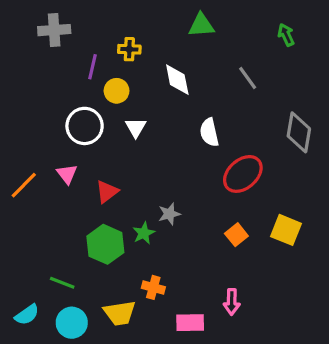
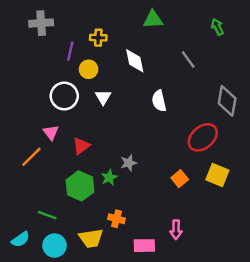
red ellipse: (243, 174) -> (203, 137), moved
orange line: (24, 185) -> (31, 157), moved

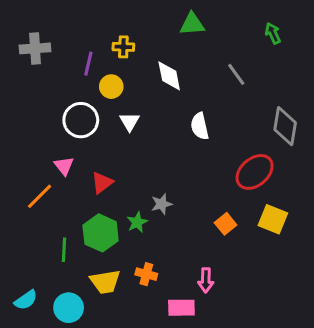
gray cross: (41, 23) -> (35, 48), moved
green line: (47, 215) -> (64, 250), moved, turned 72
pink arrow: (176, 230) -> (206, 280), moved
yellow trapezoid: (91, 238) -> (105, 282), moved

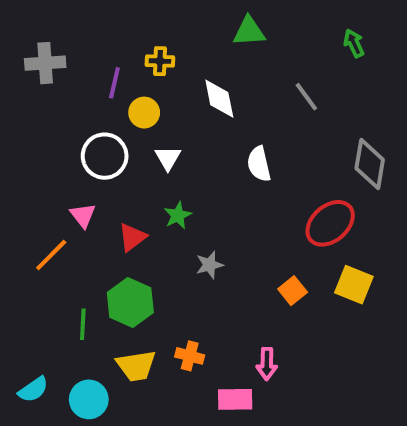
green star: (137, 222) -> (178, 215), moved

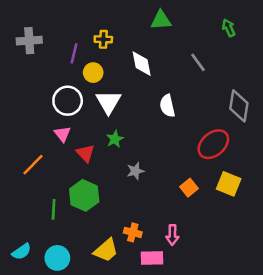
white triangle: (168, 158) -> (108, 102), size x1.5
pink triangle: (83, 215) -> (62, 134), moved
red triangle: (132, 237) -> (85, 153), turned -36
orange cross: (190, 356) -> (133, 232), moved
yellow trapezoid: (136, 366) -> (106, 250), moved, turned -32

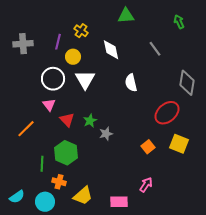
yellow cross: (103, 39) -> (81, 31), turned 32
gray cross: (29, 41) -> (23, 44), moved
green star: (115, 139) -> (90, 121), moved
orange cross: (133, 232) -> (59, 182), moved
pink arrow: (172, 235) -> (146, 185), moved, turned -147

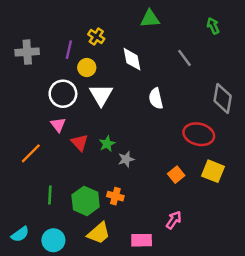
red ellipse: (167, 113) -> (199, 134), turned 55
green hexagon: (66, 153) -> (86, 201), moved
orange cross: (59, 182) -> (115, 196), moved

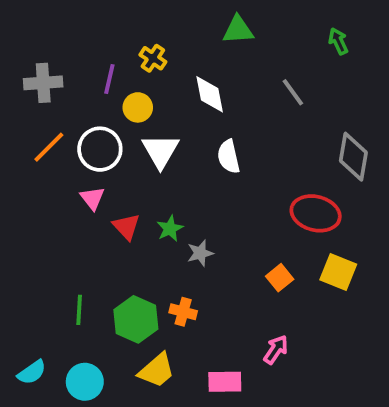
white semicircle: (156, 98) -> (229, 157), moved
orange line: (31, 153) -> (49, 147), moved

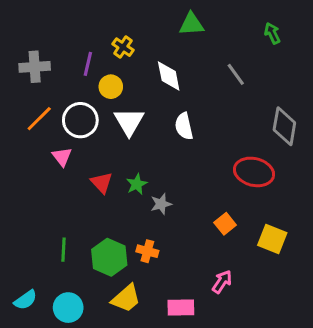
pink triangle: (92, 198) -> (62, 157), moved
yellow square: (338, 272) -> (272, 239), moved

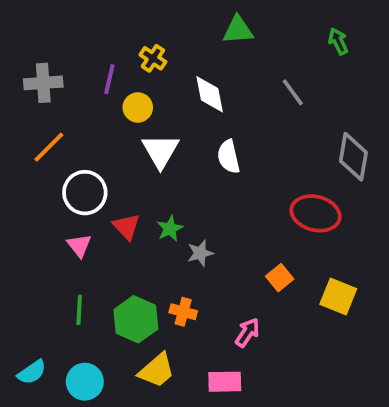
white circle: (80, 120) -> (85, 193), moved
pink triangle: (62, 157) -> (79, 246), moved
pink arrow: (222, 282) -> (247, 332), moved

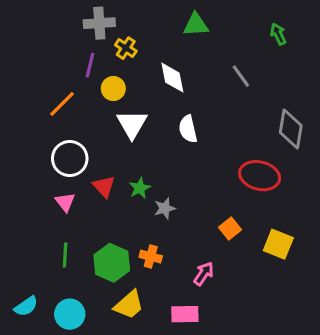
gray cross: (43, 83) -> (99, 23), moved
orange line: (49, 147) -> (62, 104), moved

